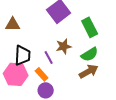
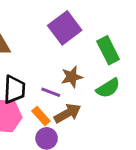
purple line: (49, 57) -> (51, 92), turned -40
brown arrow: (89, 71) -> (68, 113), moved

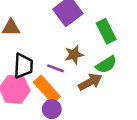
brown arrow: (68, 113) -> (90, 82), moved
orange rectangle: (41, 116) -> (47, 89), size x1.6

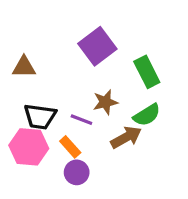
black trapezoid: (23, 66) -> (40, 117), turned 95
orange rectangle: (47, 89) -> (70, 147), size x0.6

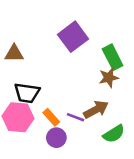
brown star: (105, 102) -> (109, 78), moved
green semicircle: (147, 115) -> (114, 134), moved
purple line: (81, 120) -> (76, 117), moved

